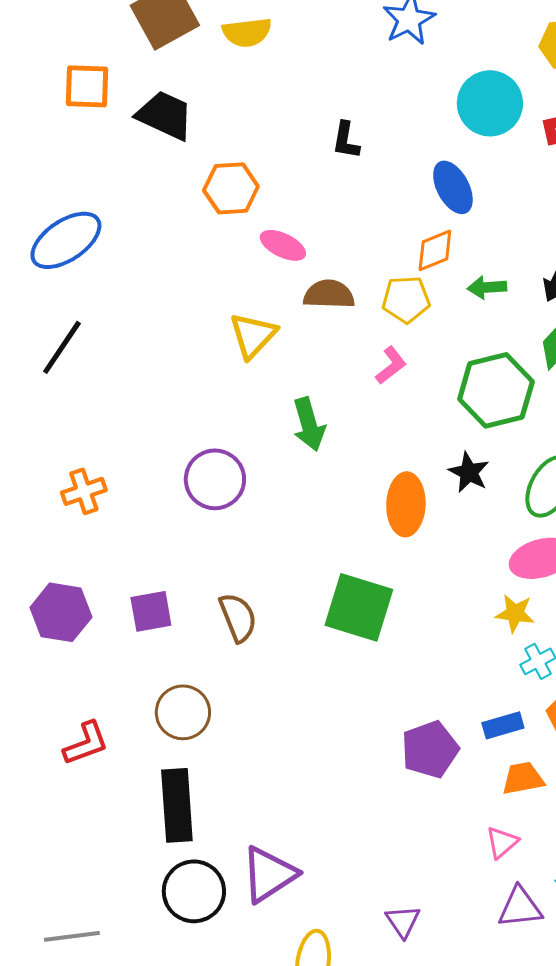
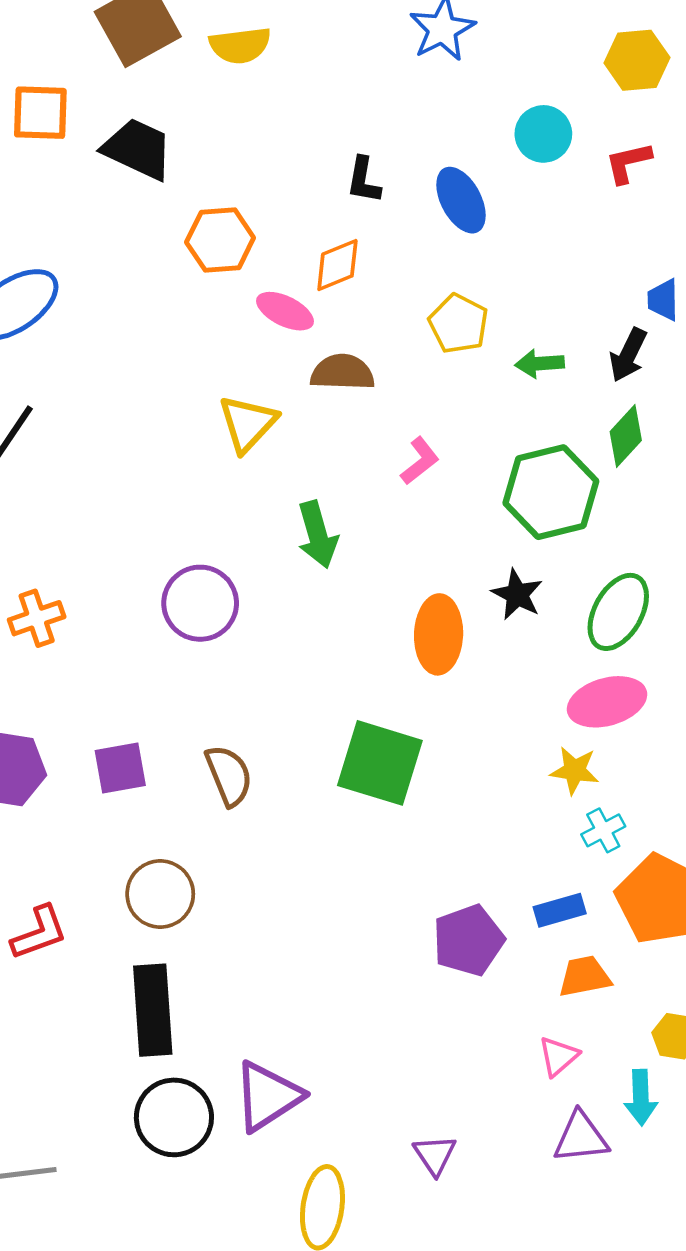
cyan circle: (490, 103) -> (543, 134), size x0.7
blue ellipse: (453, 187) -> (461, 200), moved
orange diamond: (435, 250) -> (337, 265), moved
yellow pentagon: (406, 299) -> (458, 324), moved, turned 30

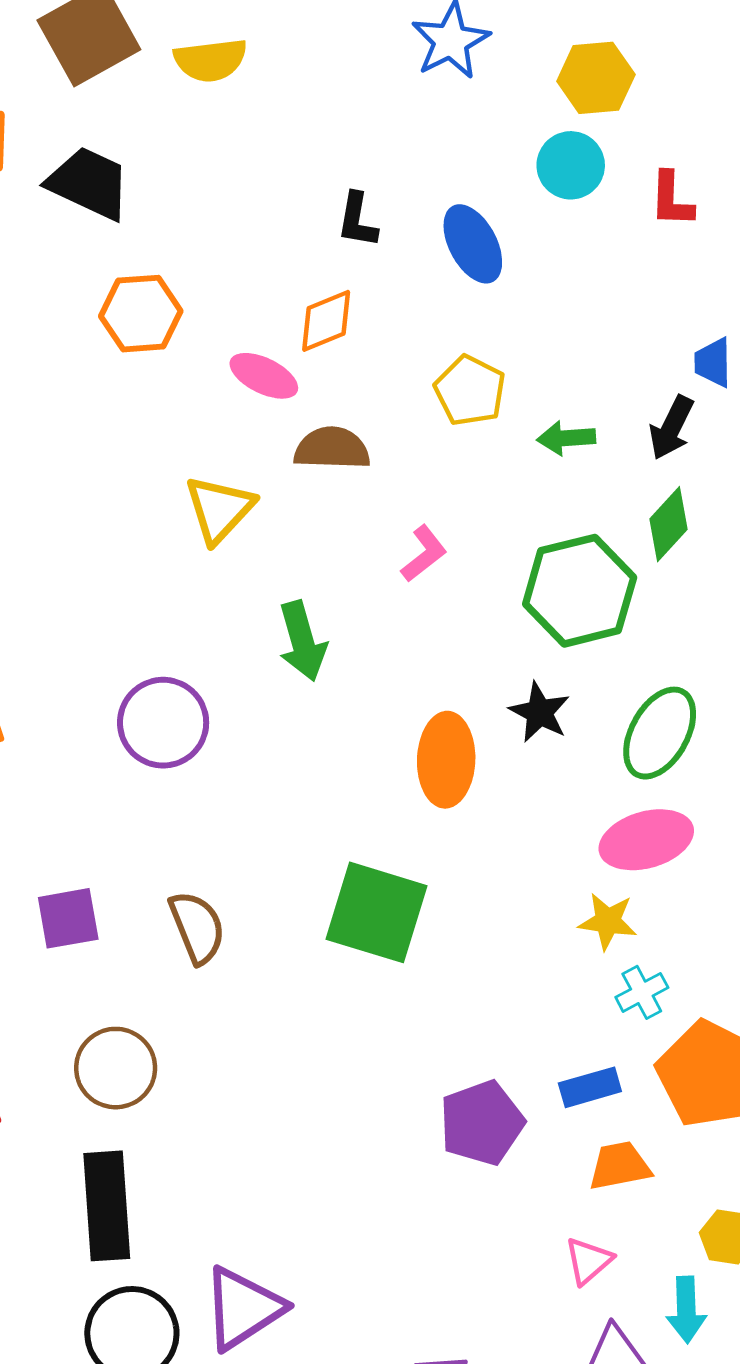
yellow hexagon: (637, 60) -> (596, 78), moved
red L-shape: (628, 163) -> (671, 199), turned -75
orange hexagon: (220, 240) -> (141, 314), moved

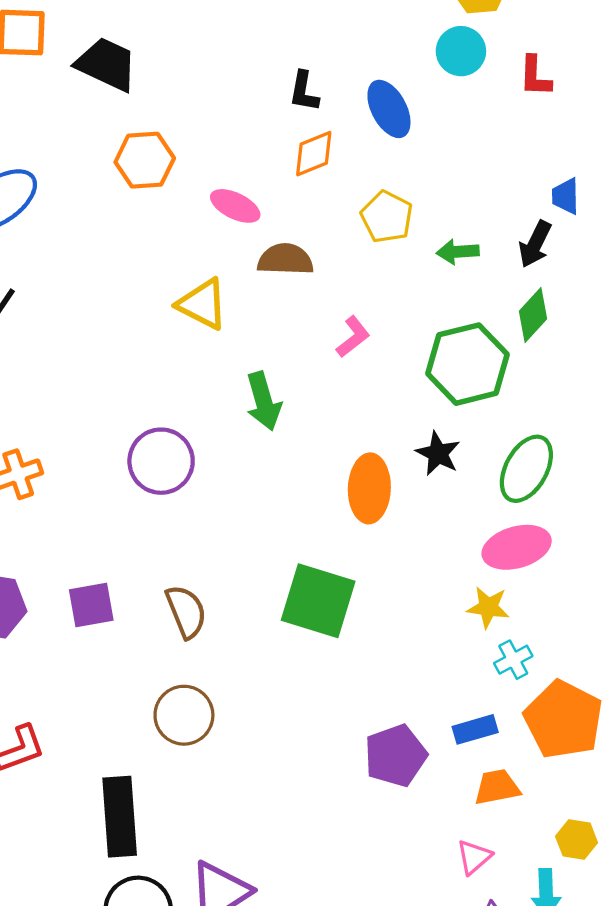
orange diamond: (326, 321) -> (314, 154), moved
yellow triangle: (219, 509) -> (202, 304), turned -46
brown circle: (116, 1068) -> (184, 715), moved

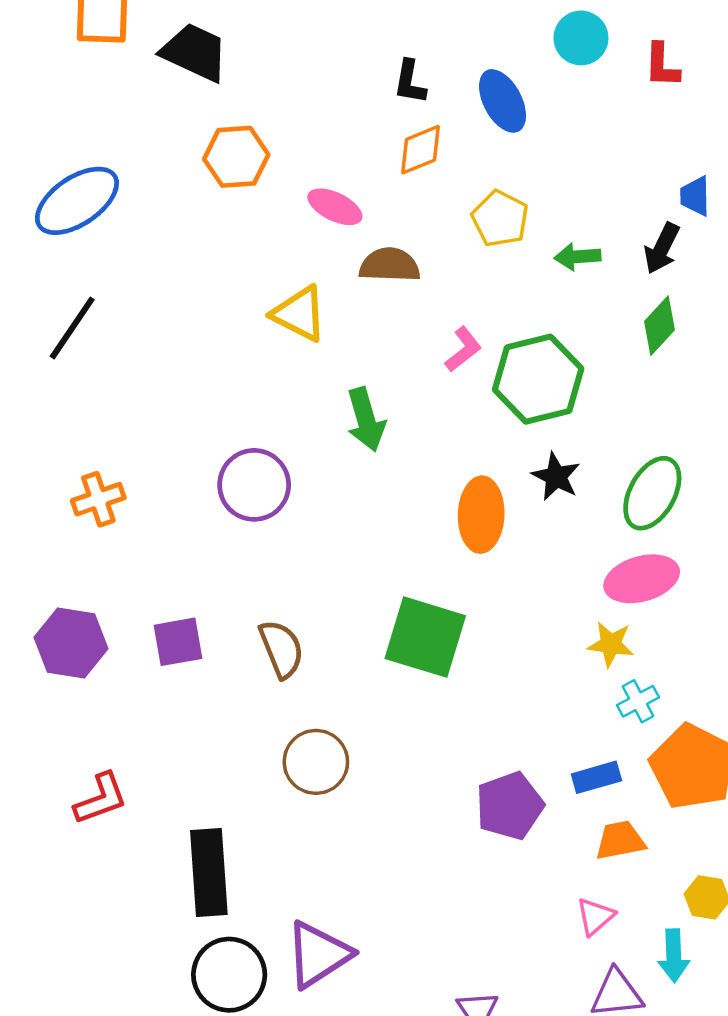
green hexagon: (467, 364) -> (538, 379), moved
brown circle: (184, 715) -> (316, 762), moved

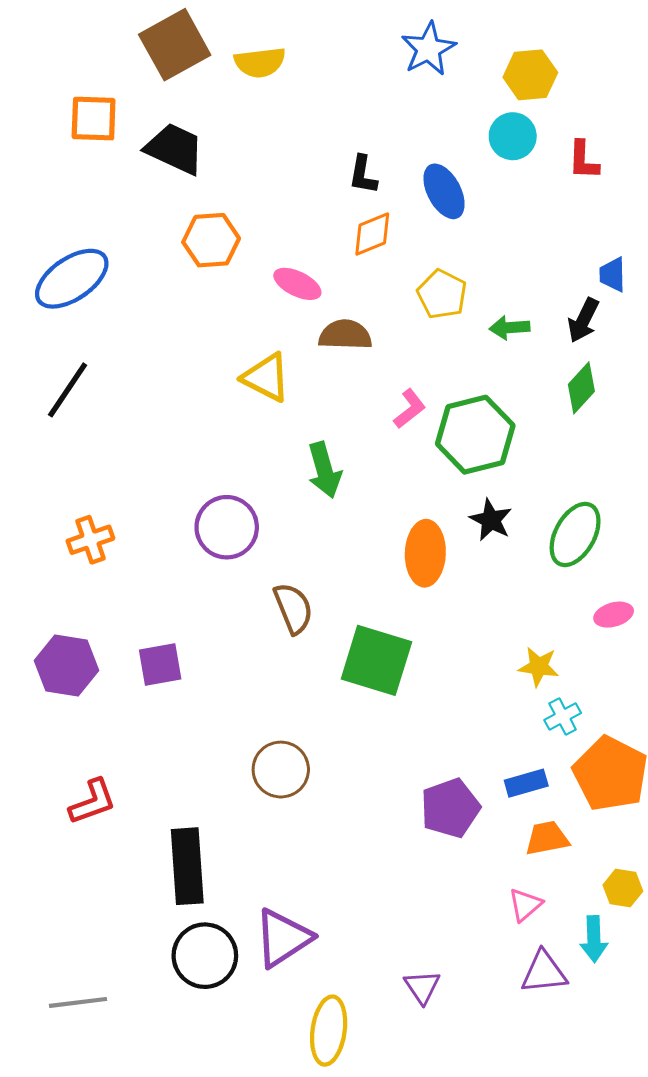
pink ellipse: (642, 579) -> (614, 615), moved, size x0.6
brown semicircle: (281, 649) -> (293, 608), moved

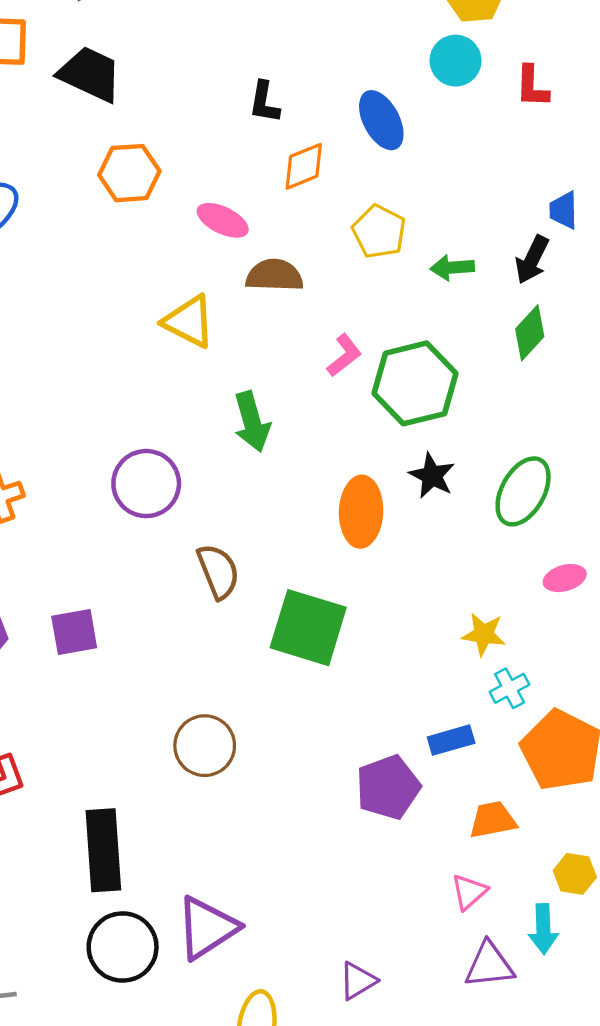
black L-shape: (363, 175) -> (264, 102), moved
blue rectangle: (526, 783) -> (451, 740), moved
purple triangle: (422, 987) -> (358, 981), turned 33

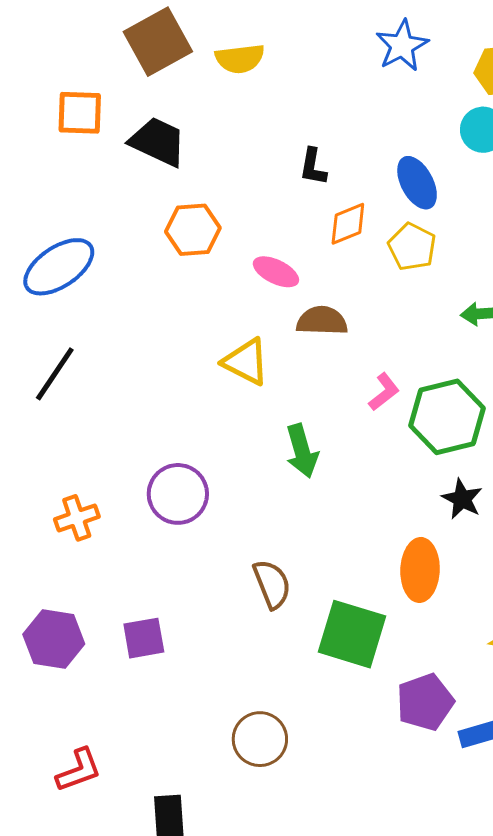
yellow pentagon: (379, 232) -> (412, 247), moved
purple circle: (146, 484) -> (178, 494), moved
orange ellipse: (361, 512) -> (420, 570), moved
purple pentagon: (388, 787) -> (425, 702), moved

